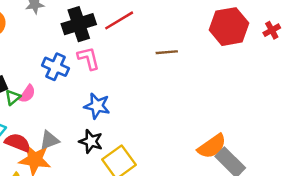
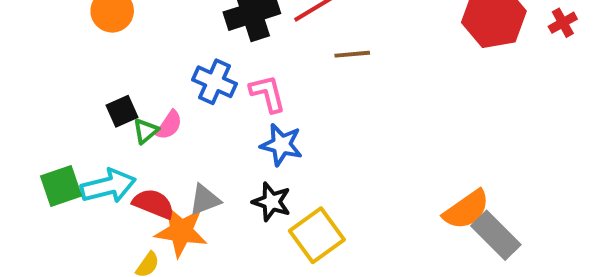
brown line: (167, 52) -> (352, 54), moved
pink L-shape: (89, 58) -> (268, 94), moved

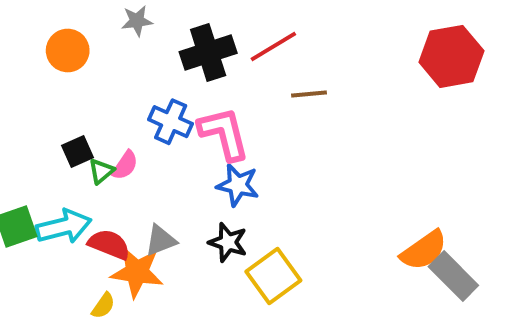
pink L-shape: (268, 94) -> (224, 134), size x1.4

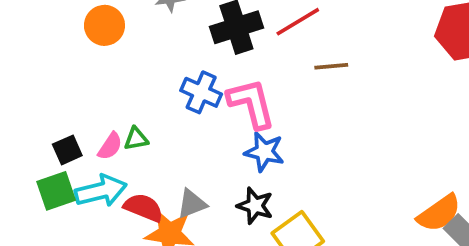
black square: (78, 151) -> (67, 150), moved
pink semicircle: (125, 165) -> (110, 146), moved
green triangle: (101, 171) -> (136, 139), turned 30

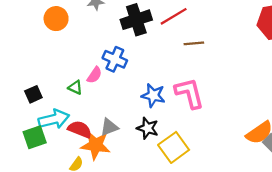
pink L-shape: (251, 103) -> (189, 93), moved
green triangle: (136, 139) -> (75, 88), turned 35
pink semicircle: (110, 146) -> (94, 75), moved
green square: (56, 191) -> (35, 137), moved

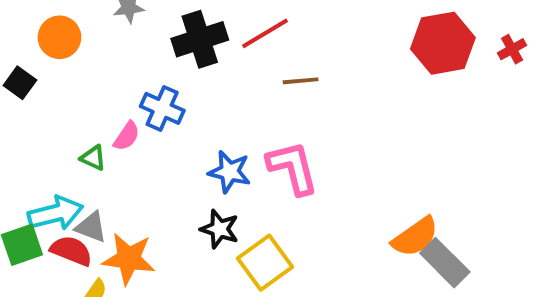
black square: (33, 94) -> (20, 83), moved, turned -30
gray triangle: (109, 127) -> (91, 227), moved, turned 42
red semicircle: (80, 129) -> (71, 251), moved

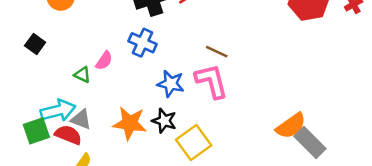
brown line: (301, 81) -> (217, 52), moved, turned 30
black square: (20, 83) -> (35, 44), moved
blue cross: (162, 108) -> (143, 43), moved
orange star: (129, 259) -> (130, 123), moved

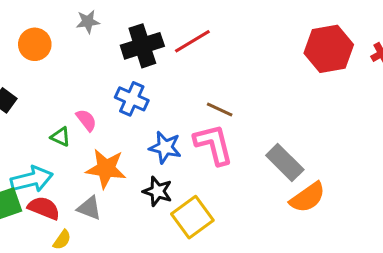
pink semicircle: (104, 61) -> (86, 120), turned -72
gray triangle: (81, 119) -> (89, 208), moved
orange star: (130, 123) -> (106, 169), moved
gray rectangle: (310, 142) -> (285, 163), moved

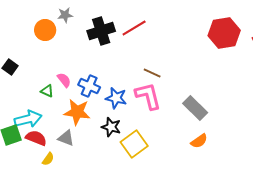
orange circle: (35, 44) -> (45, 30), moved
blue cross: (132, 99) -> (89, 86), moved
orange semicircle: (308, 197) -> (199, 141), moved, size x0.7

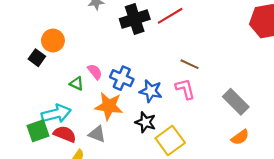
orange circle: (45, 30) -> (53, 41), moved
pink L-shape: (148, 96) -> (185, 89), size x0.7

